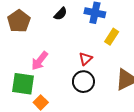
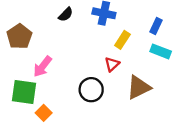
brown pentagon: (19, 21) -> (19, 36), moved
red triangle: (86, 59) -> (112, 64), moved

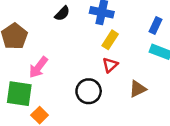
yellow rectangle: (122, 40) -> (110, 40), moved
brown triangle: (139, 87) -> (138, 89), size x0.7

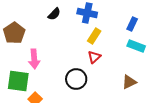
pink arrow: (38, 67) -> (34, 59), turned -42
brown triangle: (138, 89) -> (129, 82), moved

